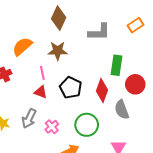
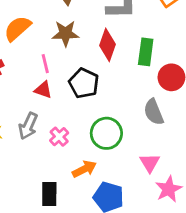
red diamond: (102, 90) -> (108, 45), moved

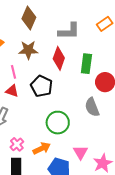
pink cross: (59, 137) -> (17, 144), moved
pink triangle: (150, 163) -> (80, 152), moved

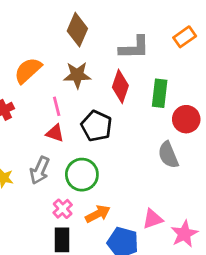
green circle: (58, 123) -> (82, 175), moved
pink triangle: (80, 152) -> (153, 219), turned 42

